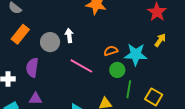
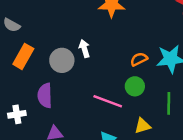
pink line: (81, 66) -> (108, 101), moved
green circle: (117, 70) -> (135, 86), moved

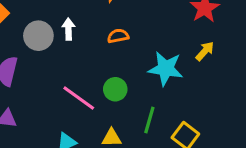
orange semicircle: (139, 59) -> (118, 36), moved

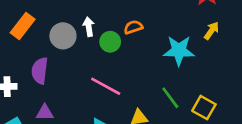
green circle: (115, 89) -> (110, 42), moved
green line: (149, 120) -> (170, 98), turned -45

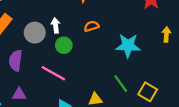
yellow arrow: (211, 31) -> (166, 34), moved, turned -32
green circle: (110, 42) -> (64, 45), moved
pink line: (106, 86) -> (53, 73), moved

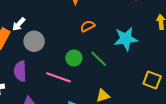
white arrow: (56, 25) -> (19, 24), moved, turned -120
green circle: (64, 45) -> (74, 58), moved
green line: (121, 84) -> (99, 59), moved

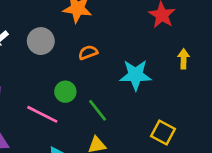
gray circle: (34, 41) -> (41, 41), moved
green line: (99, 59) -> (98, 110), moved

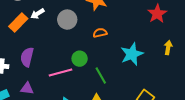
cyan star: (136, 75) -> (132, 54), turned -30
pink line: (42, 114) -> (61, 72), turned -50

